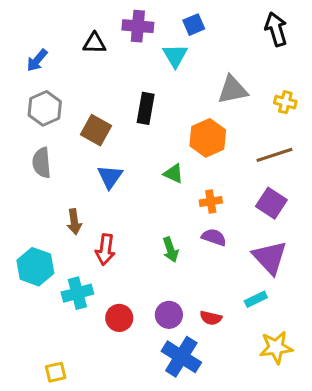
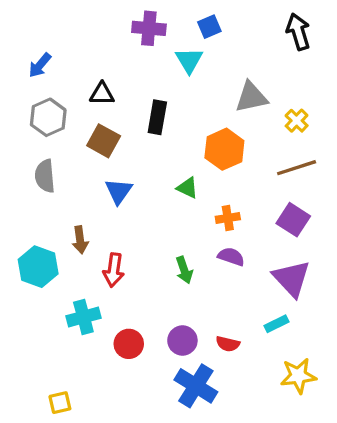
black triangle: (94, 43) -> (102, 94), moved
yellow cross: (285, 102) -> (297, 121), moved, turned 30
cyan hexagon: (35, 267) -> (38, 267), moved

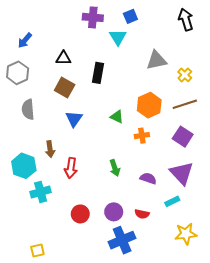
gray hexagon: (48, 117) -> (18, 73), moved
orange hexagon: (224, 149) -> (149, 105), moved
purple semicircle: (231, 257) -> (148, 178), moved
cyan cross: (83, 317) -> (41, 192), moved
blue cross: (196, 386) -> (122, 240), turned 35

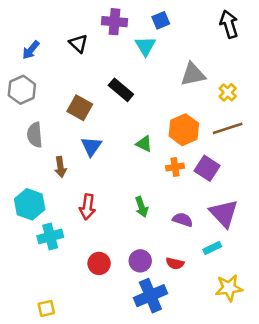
black triangle: (64, 58) -> (78, 43), moved, turned 42
black rectangle: (98, 73) -> (121, 90), turned -60
purple square: (183, 137) -> (207, 168), moved
brown arrow: (50, 149) -> (60, 167), moved

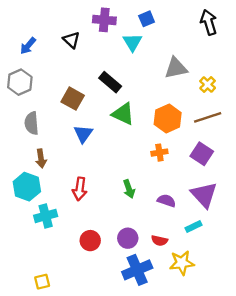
green triangle: (144, 144) -> (123, 114), moved, size x1.5
brown arrow: (60, 167) -> (41, 158), moved
purple square: (207, 168) -> (202, 154), moved
yellow star: (229, 288) -> (182, 263), moved

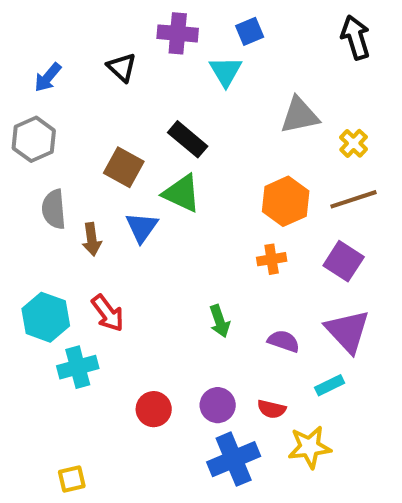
green triangle: (123, 114) -> (182, 193), moved
brown arrow: (41, 158) -> (92, 239), moved
red arrow: (80, 189) -> (108, 313), moved, turned -45

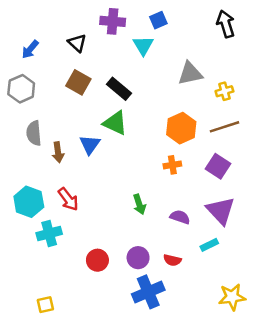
yellow cross: (354, 143) -> (224, 91), turned 30
brown square: (124, 167) -> (78, 82), moved
yellow star: (310, 447) -> (232, 297), moved

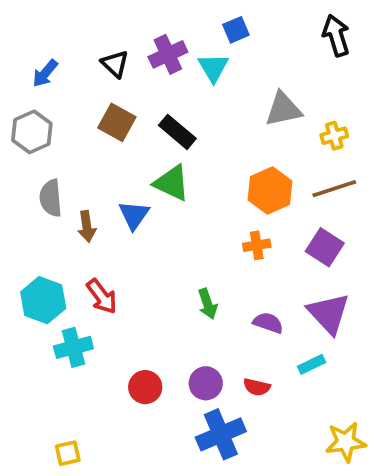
purple cross: (113, 21) -> (168, 54), moved, turned -30

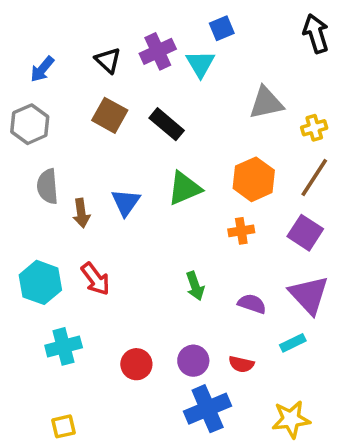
green triangle: (172, 183) -> (184, 188), moved, turned -48
brown line: (334, 189) -> (314, 178), turned -39
cyan cross: (73, 347) -> (64, 346), moved
yellow star: (346, 442) -> (291, 419), moved

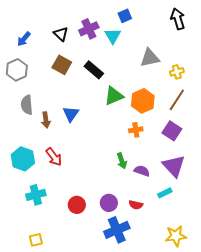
green triangle: (184, 188) -> (114, 96), moved
green arrow: (195, 286) -> (122, 161), moved
yellow star: (291, 419) -> (176, 236), moved

